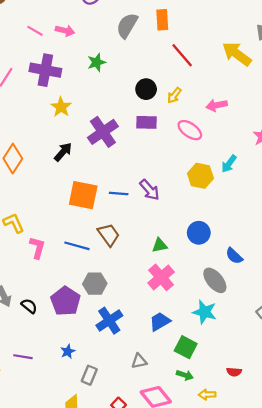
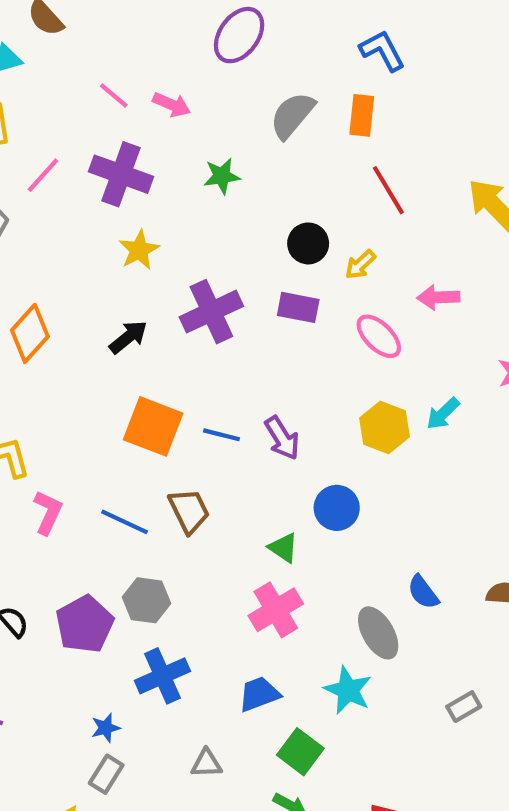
blue circle: (199, 233) -> (337, 508), moved
green triangle: (160, 245) -> (283, 548), turned 35
blue star: (68, 351) -> (106, 728), moved

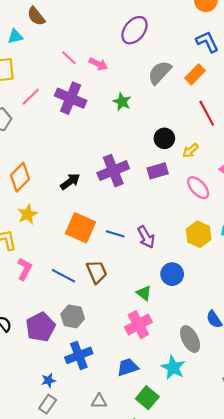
orange rectangle: (362, 115) -> (195, 74), turned 36
green star: (222, 176) -> (122, 102), turned 30
yellow star: (139, 250) -> (28, 214), moved
purple rectangle: (298, 307) -> (158, 171), turned -30

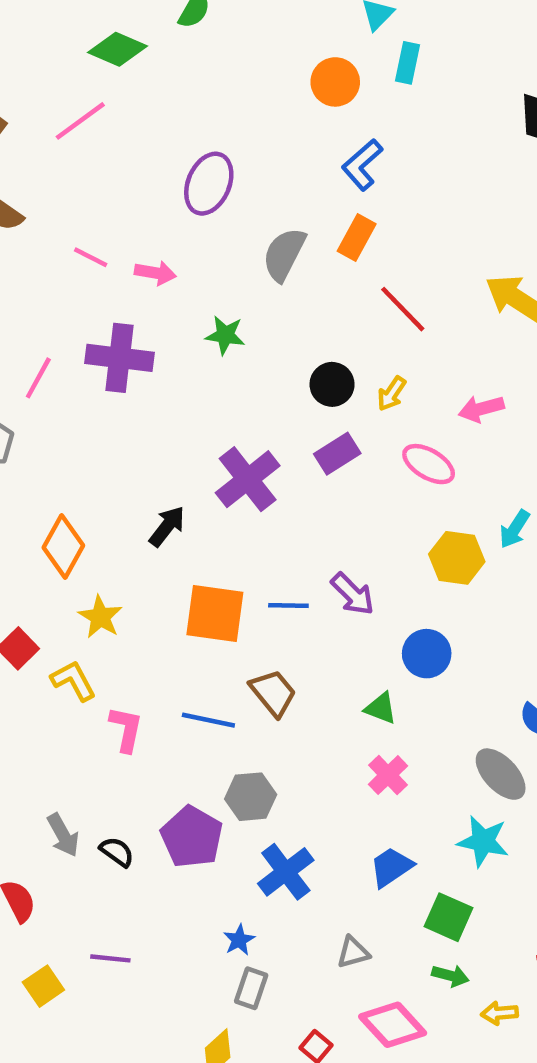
blue L-shape: (207, 42) -> (362, 165), turned -90
pink line: (69, 58) -> (91, 257), moved
pink cross: (138, 325) -> (388, 775), size x0.7

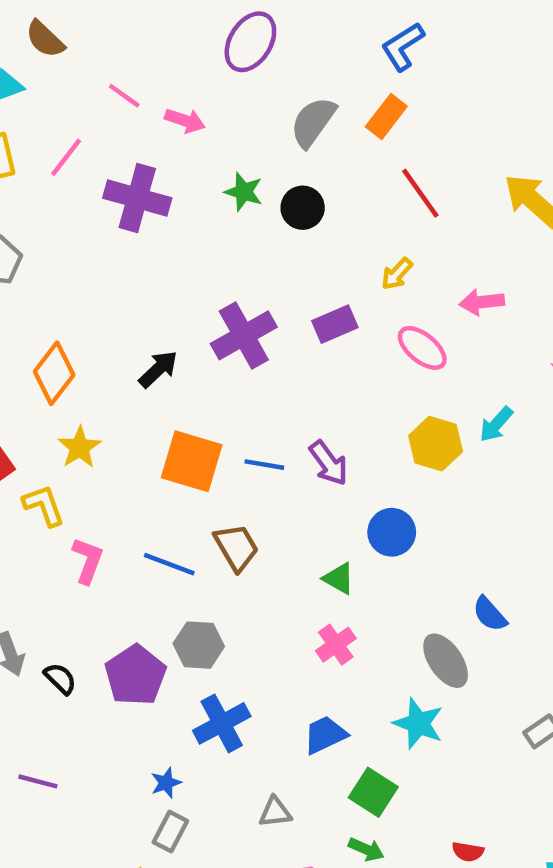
pink line: (38, 378) -> (66, 157), moved
black circle: (332, 384) -> (303, 208), moved

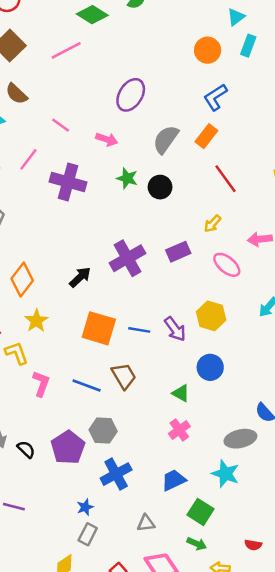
pink arrow: (185, 121) -> (107, 139), moved
yellow hexagon: (436, 444) -> (211, 316), moved
gray ellipse: (446, 661) -> (240, 439), turned -68

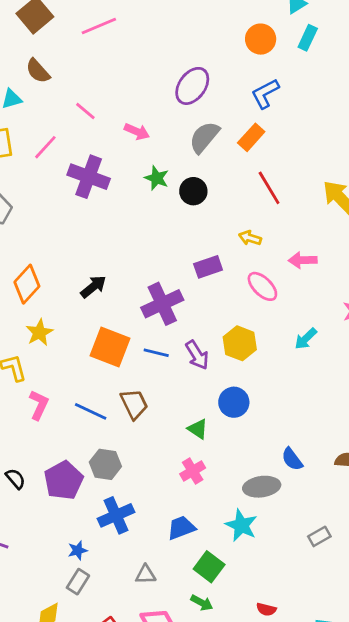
purple ellipse: (131, 95) -> (192, 86), moved
yellow arrow: (213, 224) -> (250, 238), turned 60
purple cross: (128, 258) -> (162, 304), moved

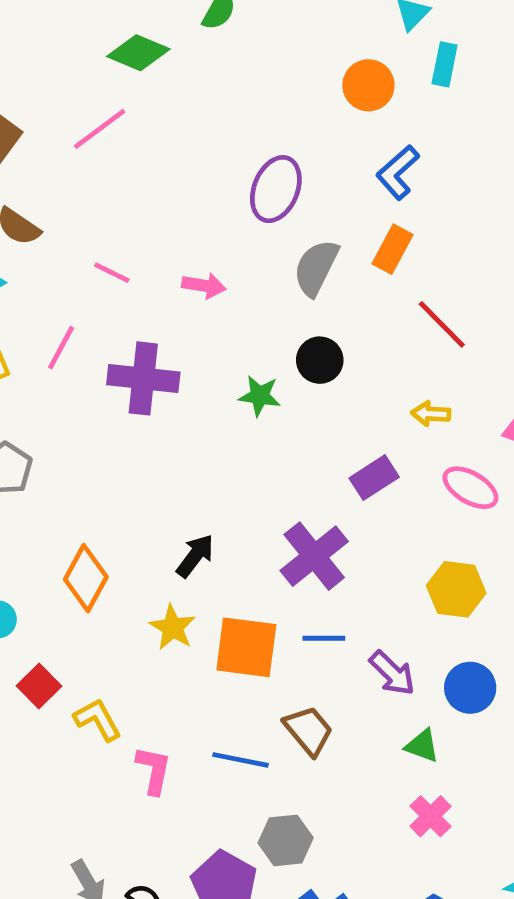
green star: (157, 178) -> (260, 396), moved
yellow star: (39, 333) -> (173, 627), moved
purple arrow: (197, 355) -> (392, 673), moved

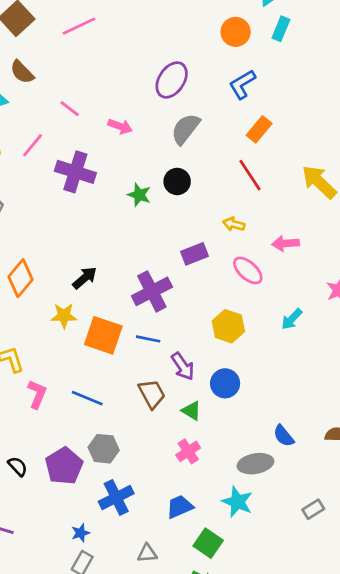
orange rectangle: (392, 249) -> (259, 129), moved
yellow star: (173, 627) -> (64, 316), turned 30
brown trapezoid: (308, 731) -> (152, 394), moved

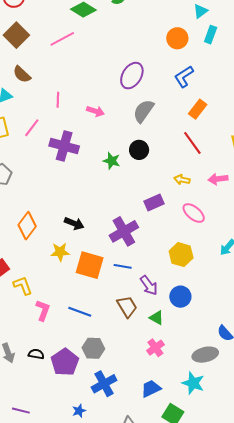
pink line: (70, 109) -> (58, 100), turned 56
pink arrow: (285, 243) -> (218, 179), moved
black arrow: (85, 278) -> (74, 223), turned 66
black semicircle: (18, 466) -> (36, 354), moved, turned -35

